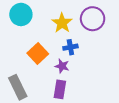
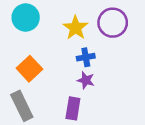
orange square: (38, 53) -> (29, 69), moved
purple star: (62, 66) -> (86, 80), moved

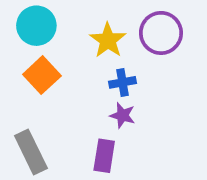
orange square: (29, 69) -> (42, 75), moved

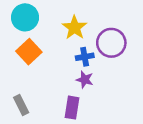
purple circle: (161, 33) -> (111, 43), moved
gray rectangle: (31, 152) -> (21, 105), size x0.7

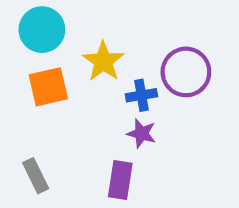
yellow star: (75, 28) -> (103, 61), moved
orange square: (29, 52) -> (48, 87), turned 30

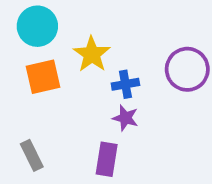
purple circle: (186, 72) -> (187, 69), moved

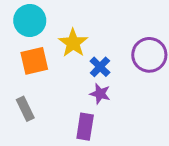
blue cross: (125, 84) -> (100, 67), turned -36
gray rectangle: (32, 155) -> (25, 109), moved

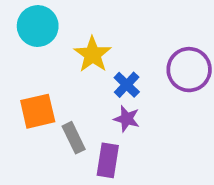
orange square: (34, 61) -> (38, 111), moved
gray rectangle: (25, 109) -> (74, 138), moved

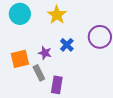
yellow star: (93, 54) -> (57, 15), moved
purple star: (127, 119) -> (45, 53), moved

